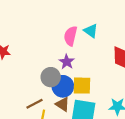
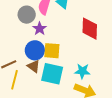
gray circle: (51, 77) -> (27, 15), moved

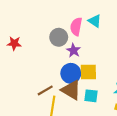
brown triangle: (34, 66) -> (71, 90), size x1.5
cyan square: (52, 74) -> (91, 96), size x0.6

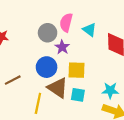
cyan triangle: (95, 21) -> (89, 30), moved
blue circle: (71, 73) -> (47, 67), moved
brown line: (45, 90) -> (13, 80), moved

